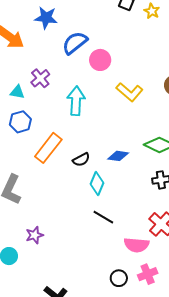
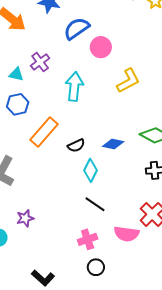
yellow L-shape: (130, 92) -> (128, 81), turned -72
pink cross: (148, 274) -> (88, 239), moved
black circle: (119, 278) -> (96, 267), moved

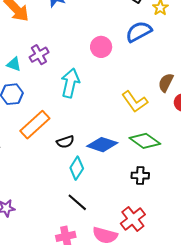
blue semicircle: (77, 28) -> (139, 32), moved
yellow L-shape: (128, 81) -> (135, 102), moved, turned 76
blue diamond: (113, 144) -> (102, 145), size x1.4

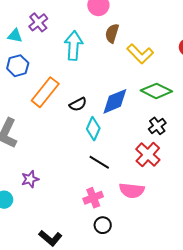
brown semicircle: (166, 83) -> (112, 33), moved
blue diamond: (102, 145) -> (115, 101), turned -32
black cross: (140, 176) -> (157, 126), turned -30
red cross: (133, 219) -> (148, 155), moved

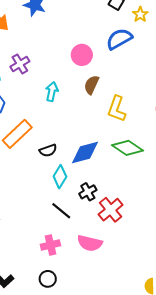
cyan arrow: (74, 46) -> (52, 92), size x0.7
yellow L-shape: (140, 54) -> (117, 109), turned 56
black cross: (157, 126) -> (88, 192), moved
black circle: (103, 225) -> (48, 279), moved

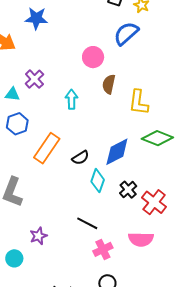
black line: (61, 211) -> (87, 223), moved

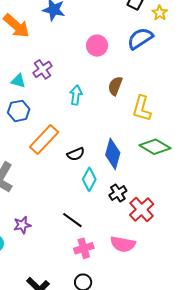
pink circle: (93, 57) -> (97, 46), moved
blue diamond: (117, 152) -> (113, 154), turned -56

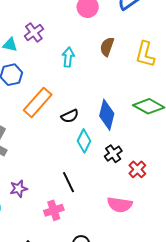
yellow L-shape: (142, 108) -> (145, 54), moved
red cross: (142, 210) -> (137, 169), size x0.7
black line: (72, 220) -> (68, 182), turned 30
pink cross: (84, 248) -> (54, 210), moved

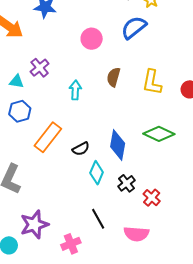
black line: (68, 182) -> (98, 219), moved
purple star: (19, 189) -> (34, 224), size x1.6

